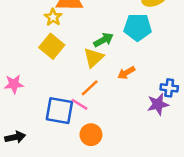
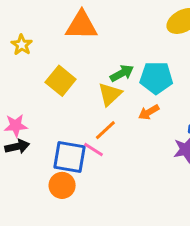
yellow star: (53, 17) -> (22, 45), moved
cyan pentagon: (138, 27) -> (156, 78), moved
orange circle: (91, 135) -> (62, 185), moved
black arrow: (15, 137) -> (17, 147), moved

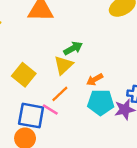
cyan pentagon: (156, 78) -> (101, 102), moved
yellow square: (61, 81) -> (24, 75), moved

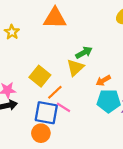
orange line: (60, 94) -> (55, 92), moved

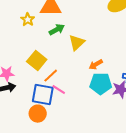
yellow star: (12, 32) -> (28, 20), moved
green arrow: (84, 53) -> (57, 30), moved
yellow triangle: (75, 68) -> (77, 43), moved

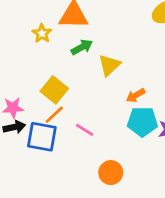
orange line: (51, 76) -> (54, 115), moved
blue square: (43, 95) -> (42, 137), moved
orange circle: (38, 114) -> (111, 173), moved

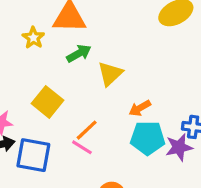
orange line: (54, 115) -> (87, 130), moved

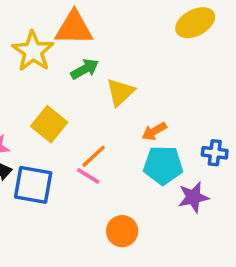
yellow star: (33, 38) -> (33, 51), size x1.6
purple star: (179, 147) -> (193, 197), moved

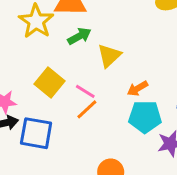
pink line: (88, 176) -> (85, 91), moved

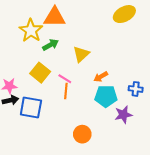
green arrow: (79, 36) -> (50, 45), moved
orange line: (87, 109) -> (66, 91), turned -42

